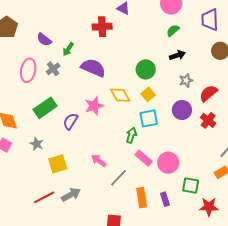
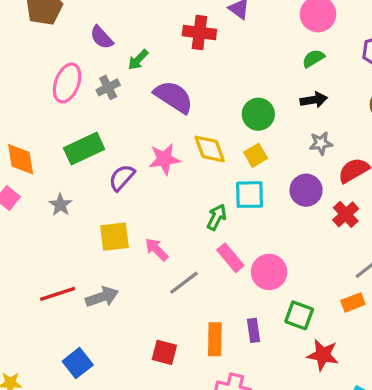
yellow square: (58, 164) -> (114, 237), moved
orange rectangle: (142, 198) -> (215, 339), moved

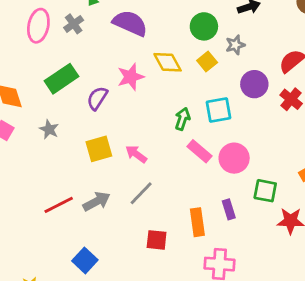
gray star: (321, 143) -> (235, 45), moved
cyan square: (250, 195) -> (218, 110), moved
gray line: (184, 283) -> (141, 193), moved

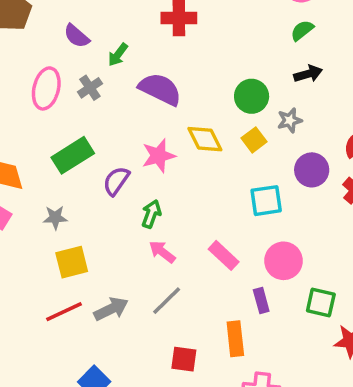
green arrow: (182, 119) -> (151, 214), moved
gray star: (49, 129) -> (55, 218), turned -30
yellow square: (99, 149) -> (72, 262), moved
pink rectangle: (200, 151) -> (224, 255), moved
purple rectangle: (229, 209) -> (261, 301), moved

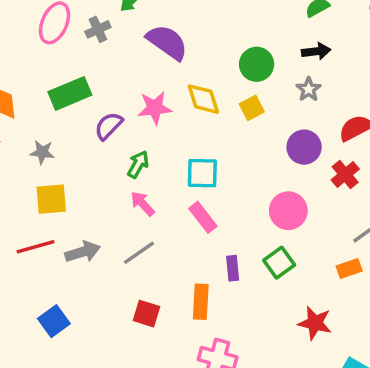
gray star: (290, 120) -> (309, 89), moved, turned -30
cyan square: (266, 201) -> (202, 173), moved
pink circle: (284, 261) -> (288, 211), moved
green square: (321, 303) -> (279, 263), moved, turned 32

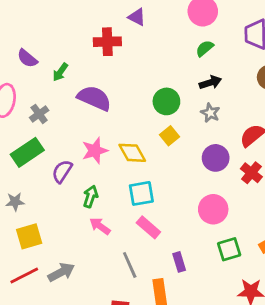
gray cross: (98, 29) -> (39, 114), moved
yellow diamond: (203, 99) -> (132, 153), moved
gray line: (139, 253) -> (130, 265), moved, turned -68
green square: (279, 263) -> (229, 249), moved, turned 30

